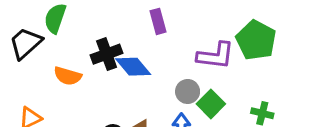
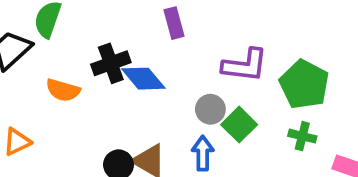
green pentagon: (256, 40) -> (304, 84), moved

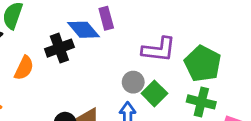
blue diamond: (143, 79) -> (84, 30), moved
orange semicircle: (63, 90) -> (24, 68), turned -80
green cross: (302, 136) -> (201, 102), size x1.4

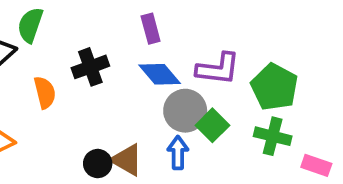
blue diamond: (84, 30) -> (160, 74), moved
orange semicircle: (24, 68) -> (45, 92), turned -40
gray circle: (133, 82) -> (185, 111), size x1.5

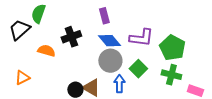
orange semicircle: (45, 92) -> (46, 51), turned -60
gray circle: (185, 111) -> (110, 61), moved

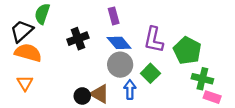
purple L-shape: (141, 38) -> (154, 40), turned 95
orange semicircle: (46, 51) -> (28, 53), moved, size x1.4
green cross: (171, 75) -> (202, 79), moved
orange triangle: (22, 78) -> (25, 83), turned -35

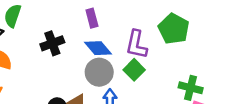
green pentagon: (187, 51) -> (174, 29), moved
green square: (150, 73) -> (134, 70), moved

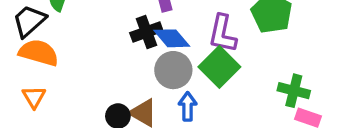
black cross: (52, 43) -> (146, 32), moved
green square: (134, 70) -> (219, 67), size x1.4

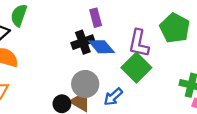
gray circle: (173, 70) -> (85, 84), moved
blue arrow: (188, 107) -> (113, 97), turned -132

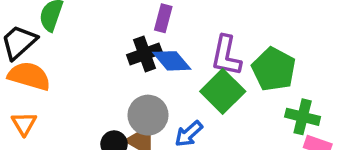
purple rectangle: (96, 18) -> (163, 18), turned 30
green pentagon: (175, 28) -> (274, 69), moved

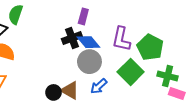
green square: (223, 91) -> (131, 72), moved
gray circle: (148, 115) -> (89, 62), moved

